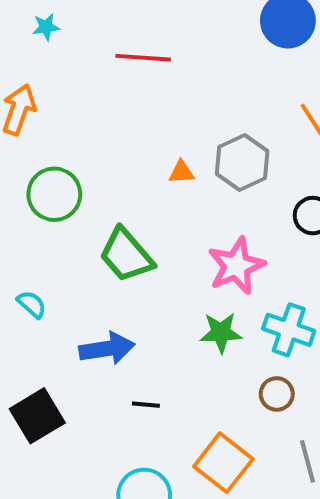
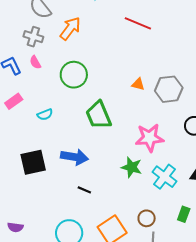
cyan semicircle: (32, 304) -> (45, 115), moved, turned 98
brown circle: (277, 394) -> (147, 218), moved
black square: (37, 416) -> (33, 162), moved

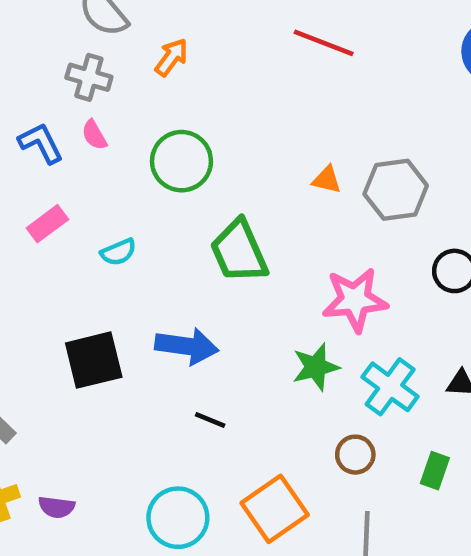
orange arrow: (70, 28) -> (171, 57), size x0.7
green star: (132, 167) -> (316, 367), turned -30
brown circle: (147, 218) -> (355, 455), moved

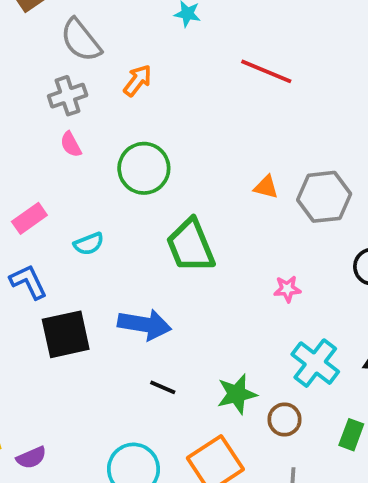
gray cross: (89, 77) -> (68, 96), turned -36
blue L-shape: (41, 143) -> (28, 282), moved
pink star: (355, 300) -> (287, 289), size x0.5
green star: (316, 367) -> (237, 394), moved
purple semicircle: (57, 507) -> (31, 458), turned -32

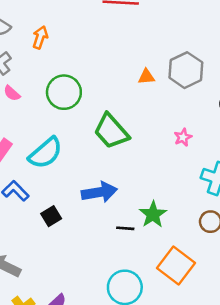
cyan semicircle: (89, 244) -> (46, 153), size x1.8
black square: (66, 334) -> (51, 216), size x0.6
green star: (237, 394) -> (153, 214), moved

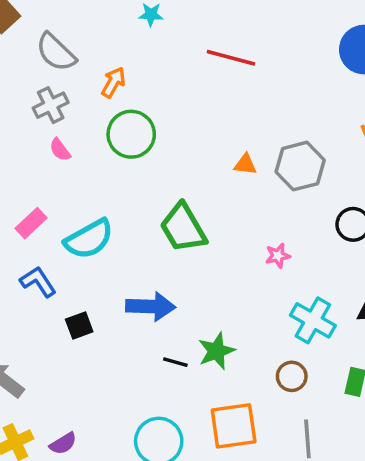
green circle: (64, 92) -> (131, 134), moved
orange square: (176, 265) -> (234, 426), turned 33

